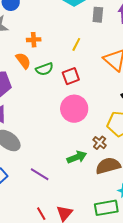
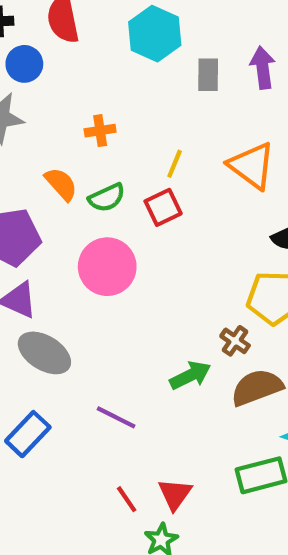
orange cross: (34, 40) -> (100, 131), moved
yellow line: (76, 44) -> (175, 164), moved
pink circle: (74, 109) -> (107, 267), moved

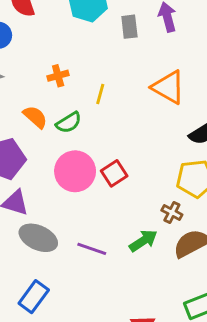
yellow line: (175, 164) -> (100, 94), moved
red square: (163, 207) -> (114, 173), moved
purple line: (116, 417) -> (92, 249), moved

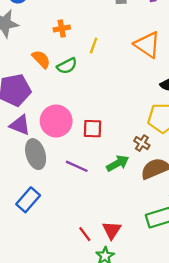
pink circle: (75, 171) -> (56, 121), moved
red square: (114, 173) -> (93, 129), moved, turned 30
gray ellipse: (38, 238) -> (36, 154), turned 44

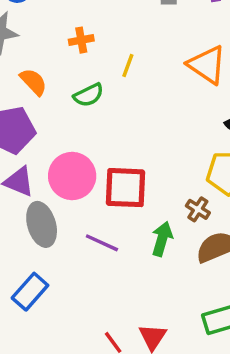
orange semicircle: (41, 59) -> (33, 82), moved
red square: (93, 129) -> (125, 188), size x1.5
green arrow: (118, 163) -> (162, 239), turned -45

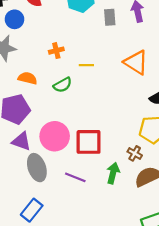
yellow line: (128, 65) -> (86, 65), turned 72
orange semicircle: (33, 82) -> (28, 78), turned -30

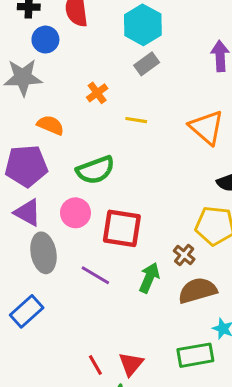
gray rectangle: (110, 17) -> (147, 64), moved, turned 49
orange cross: (56, 51) -> (97, 93), turned -32
green semicircle: (63, 85) -> (95, 170), moved, size x1.4
pink circle: (55, 136) -> (75, 213), size x0.7

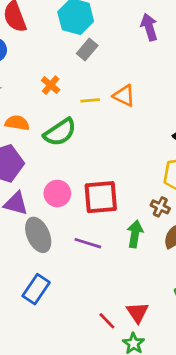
orange triangle: (207, 127) -> (124, 96), moved, size x0.7
green semicircle: (95, 170) -> (60, 132), moved

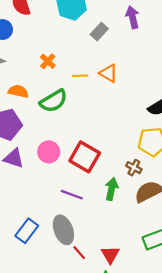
gray rectangle: (87, 50) -> (99, 32), moved
red square: (101, 197) -> (85, 157), turned 32
gray ellipse: (38, 235) -> (63, 230), moved
red line: (107, 321) -> (79, 253), moved

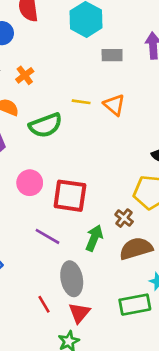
gray rectangle: (99, 32) -> (112, 55), turned 36
orange cross: (48, 61) -> (25, 75), moved
red square: (85, 157) -> (70, 196), turned -32
gray ellipse: (63, 230) -> (72, 279), moved

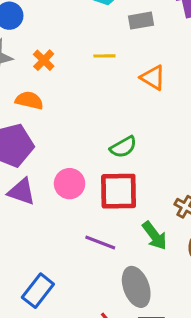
yellow line: (81, 102) -> (104, 56), moved
green semicircle: (46, 125) -> (123, 147), moved, size x0.7
green arrow: (94, 238) -> (155, 236), turned 130

